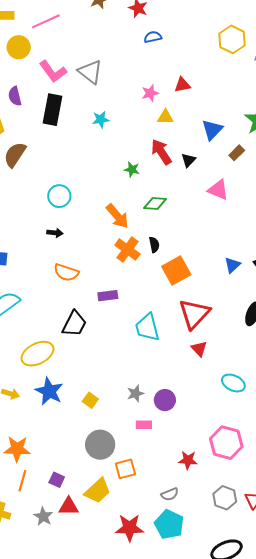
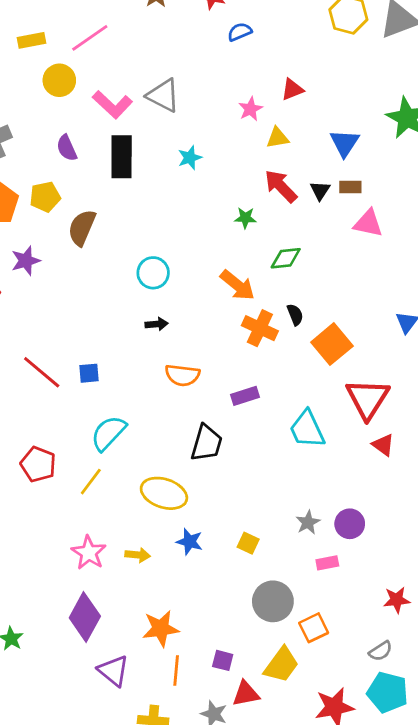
brown rectangle: (237, 153) -> (350, 187), moved, turned 56
yellow ellipse: (37, 354) -> (164, 493), turned 56
blue star: (49, 391) -> (190, 542), size x0.7

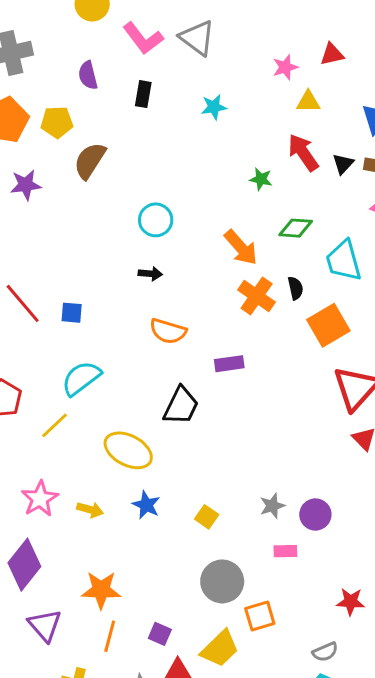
black rectangle: (122, 157) -> (143, 94), size x0.6
cyan trapezoid: (307, 429) -> (344, 261), moved

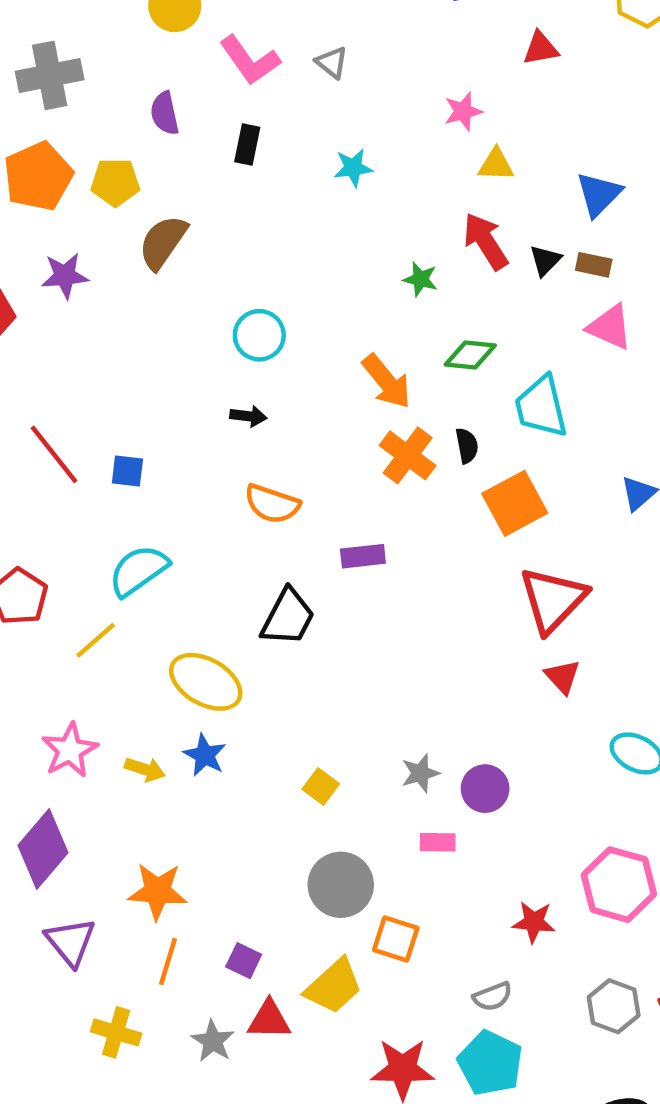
gray triangle: (197, 38) -> (332, 62), size x0.6
red triangle: (332, 54) -> (541, 48), moved
blue star: (146, 505) -> (205, 755), moved
orange square: (260, 616) -> (396, 939), turned 32

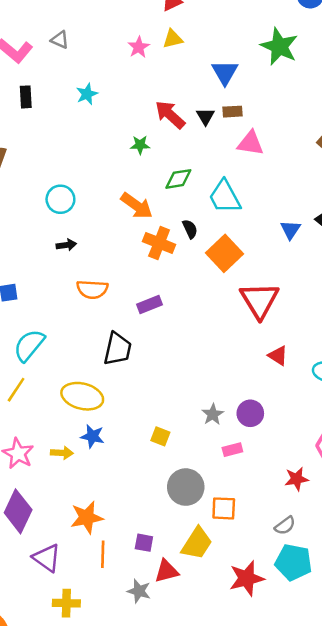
yellow triangle: (496, 165) -> (173, 39), moved
red triangle: (562, 677) -> (278, 356), moved
yellow cross: (116, 1032) -> (66, 603), moved

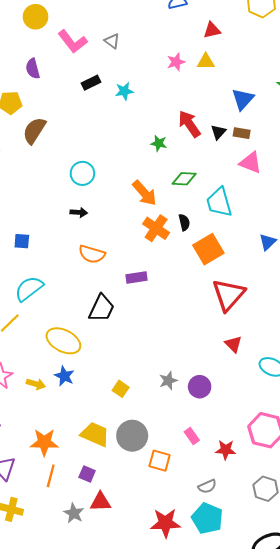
black rectangle: (26, 97) -> (91, 83), moved, turned 54
pink rectangle: (232, 450) -> (192, 436), moved, turned 56
yellow trapezoid: (197, 543) -> (95, 434), moved, turned -112

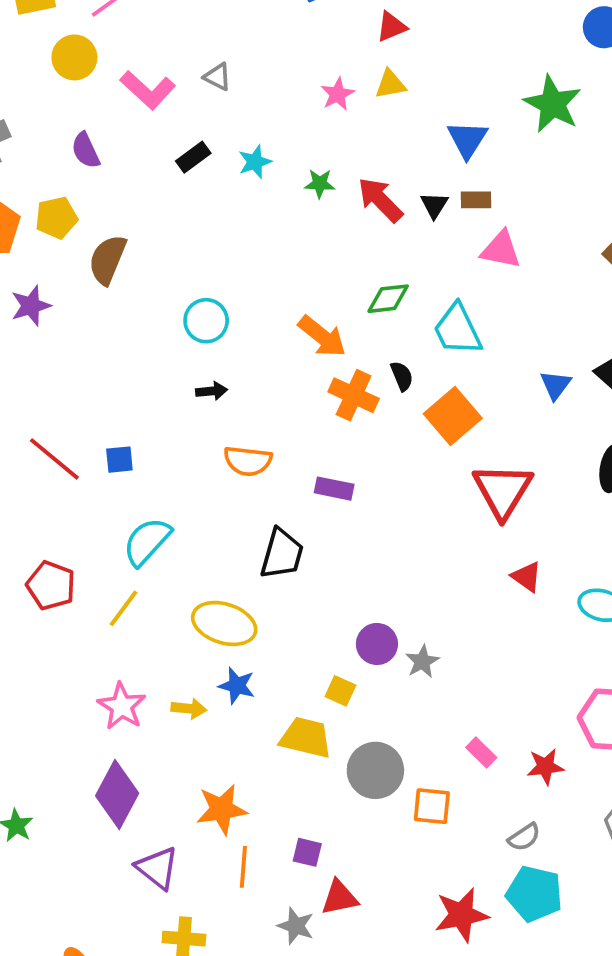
green star: (159, 143) -> (320, 184), moved
purple rectangle: (136, 277) -> (334, 489), turned 30
purple circle: (200, 387) -> (377, 644), moved
yellow trapezoid: (95, 434) -> (306, 738), moved

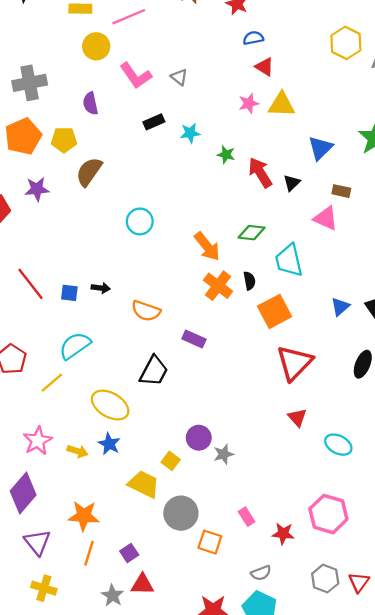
red triangle: (392, 27) -> (265, 67), moved, turned 42
yellow triangle: (390, 84) -> (282, 105), size x1.4
brown rectangle: (476, 200) -> (341, 191), moved
black arrow: (212, 391) -> (101, 288), moved
purple square: (307, 852) -> (129, 553), turned 30

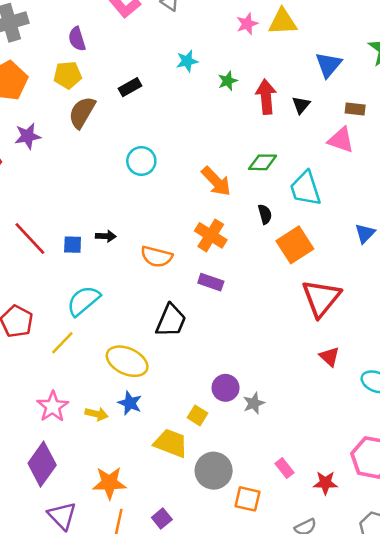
black rectangle: (154, 122) -> (130, 87), moved
yellow pentagon: (64, 140) -> (68, 75), moved
green star: (226, 155) -> (228, 81), turned -30
red arrow: (260, 172) -> (266, 97), turned 32
orange cross: (218, 286) -> (211, 235), moved

